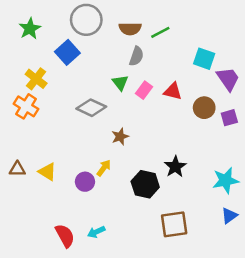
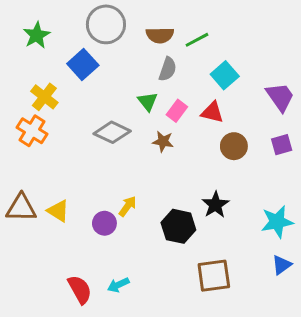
cyan square: (204, 59) -> (225, 75), moved, turned 30
brown circle: (204, 108) -> (234, 146), moved
brown star: (120, 137) -> (163, 142), moved, turned 30
brown triangle: (17, 169) -> (21, 208), size x1.5

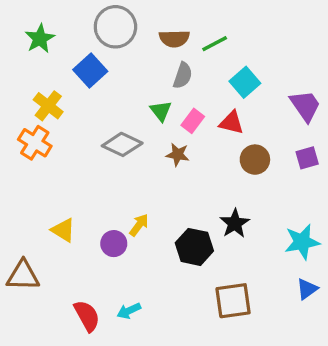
brown triangle: (21, 208) -> (23, 276), moved

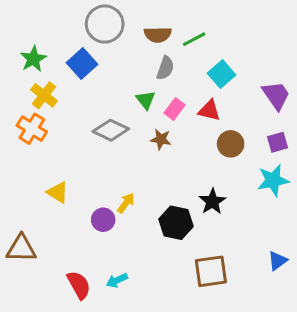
green star: (40, 39) -> (33, 59), moved
yellow triangle: (63, 230) -> (58, 192), moved
cyan star: (302, 242) -> (273, 180), moved

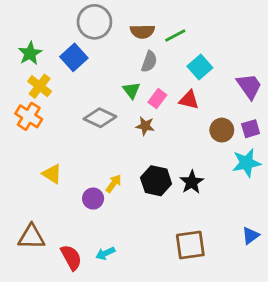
brown circle: (231, 144) -> (222, 130), moved
black hexagon: (176, 223) -> (156, 181), moved
brown triangle: (21, 249) -> (31, 237), moved

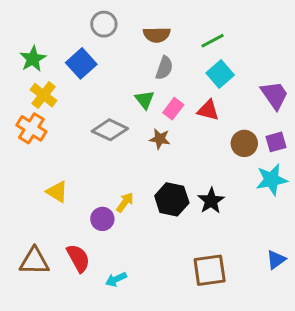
gray circle: (94, 22) -> (104, 24), size x0.7
green line: (175, 36) -> (213, 41), moved
red semicircle: (71, 257) -> (78, 258), moved

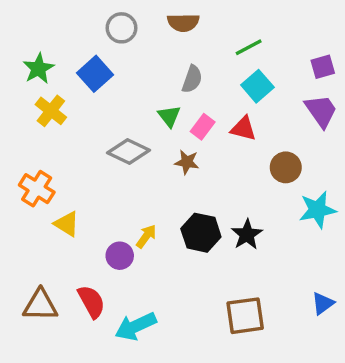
brown semicircle: (157, 35) -> (183, 23), moved
orange cross: (31, 128) -> (37, 189), moved
purple square: (276, 142) -> (323, 67), moved
cyan arrow: (116, 279) -> (136, 326), size x1.6

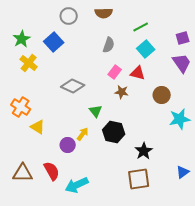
green triangle: (169, 116) -> (96, 111), moved
brown star: (187, 162) -> (122, 92), moved
black star: (247, 234) -> (144, 151), moved

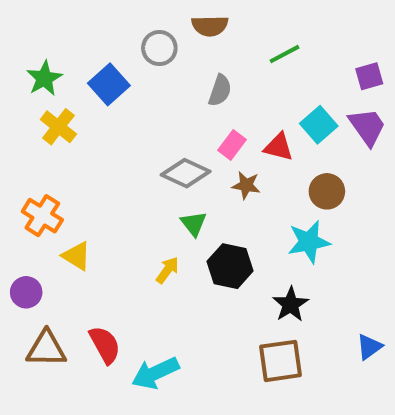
gray circle: (69, 16) -> (159, 48), moved
cyan square: (146, 49) -> (319, 125), moved
gray diamond: (73, 86) -> (186, 173), moved
cyan star: (180, 119) -> (309, 242), moved
purple circle: (68, 145) -> (26, 292), moved

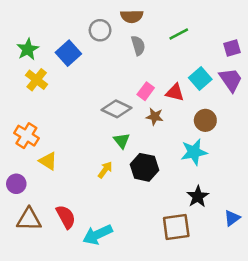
gray semicircle: (220, 90) -> (138, 45), moved, turned -36
black star: (291, 304) -> (198, 196), moved

